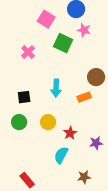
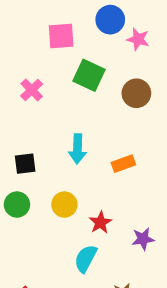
pink square: (46, 19) -> (61, 36), turned -36
pink star: (84, 30) -> (138, 39), moved
brown circle: (96, 77) -> (136, 93), moved

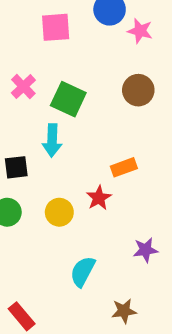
green square: (89, 75) -> (68, 99), moved
cyan arrow: (77, 149) -> (52, 140), moved
red star: (100, 223) -> (99, 198), moved

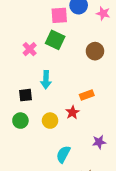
pink square: (56, 27) -> (59, 15), moved
pink star: (140, 31) -> (103, 13), moved
green square: (68, 99) -> (55, 40), moved

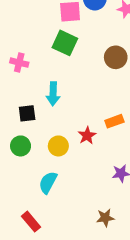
pink cross: (30, 49) -> (19, 63), moved, turned -32
orange rectangle: (87, 95) -> (114, 121), moved
cyan semicircle: (63, 154) -> (48, 182), moved

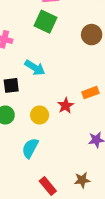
cyan arrow: (53, 94) -> (35, 68), turned -60
red rectangle: (31, 222) -> (48, 186), moved

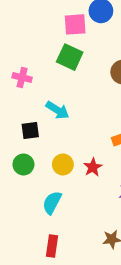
red star: (66, 106) -> (93, 167), moved
red rectangle: (48, 186) -> (52, 246), moved, turned 48

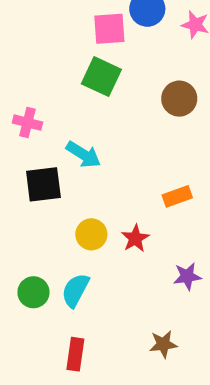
pink cross: (22, 77) -> (27, 123), moved
black square: (30, 131) -> (43, 184), size x1.4
green circle: (23, 164) -> (33, 292), moved

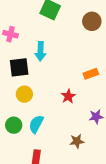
cyan arrow: (83, 154) -> (40, 51), turned 60
yellow circle: (91, 234) -> (24, 94), moved
brown star: (163, 344) -> (77, 141), moved

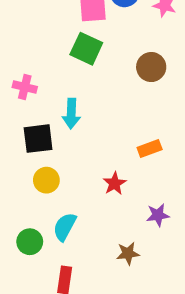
green circle: (14, 125) -> (30, 242), moved

